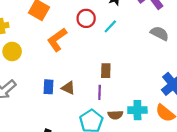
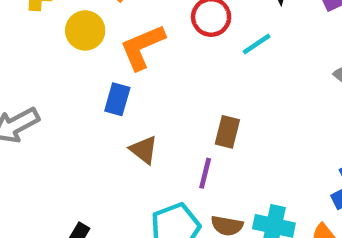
yellow circle: (12, 51) -> (85, 30), moved
blue rectangle: (49, 87) -> (117, 99), moved

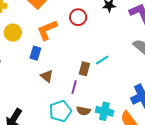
yellow circle: (85, 30) -> (13, 33), moved
cyan line: (257, 44) -> (102, 60), moved

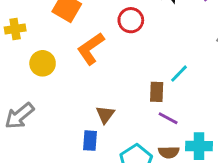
blue rectangle: (35, 53) -> (90, 141), moved
brown triangle: (47, 76) -> (105, 115), turned 40
purple line: (74, 87) -> (168, 118), moved, turned -64

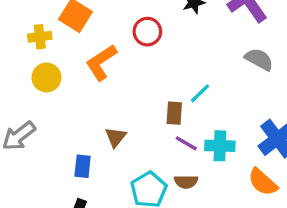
yellow cross: (15, 29) -> (40, 37), moved
blue rectangle: (90, 141) -> (83, 166), moved
cyan cross: (199, 146) -> (220, 146), moved

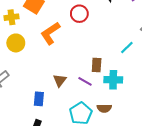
cyan line: (200, 93) -> (127, 47), moved
purple line: (186, 143) -> (85, 81), moved
cyan cross: (220, 146) -> (113, 80), moved

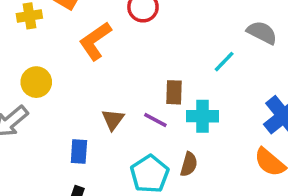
yellow circle: (16, 43) -> (36, 82), moved
brown semicircle: (104, 108) -> (189, 164), turned -72

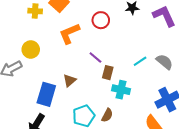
gray semicircle: (262, 33) -> (164, 62), moved
purple line: (155, 120) -> (95, 58), moved
blue rectangle: (79, 151) -> (46, 94), size x1.6

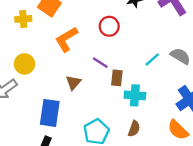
red circle: (101, 20) -> (109, 26), moved
brown triangle: (70, 80) -> (73, 83), moved
brown semicircle: (107, 115) -> (134, 129), moved

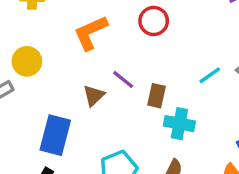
purple line: (100, 63) -> (123, 79), moved

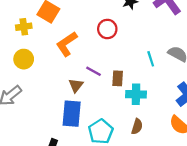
yellow circle: (27, 61) -> (24, 59), moved
cyan line: (210, 75) -> (151, 59), turned -63
blue rectangle: (55, 135) -> (72, 114), moved

